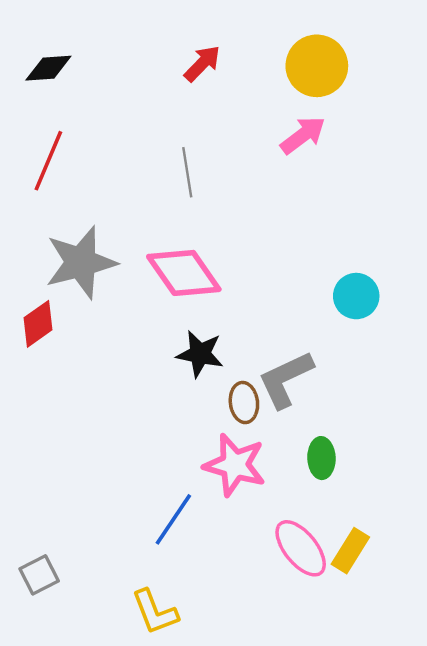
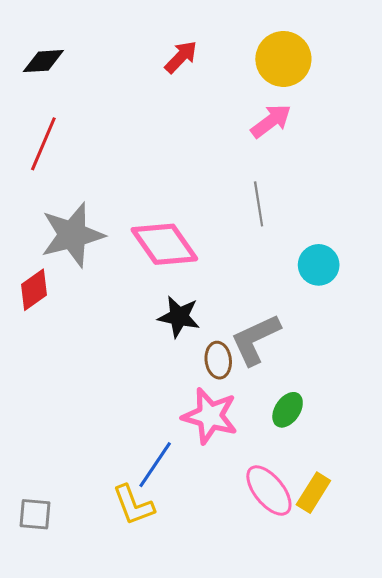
gray line: (187, 172) -> (259, 204), moved
green ellipse: (321, 458) -> (288, 410), turned 36
gray square: (39, 575) -> (35, 514), turned 32
yellow L-shape: (155, 612) -> (133, 505), moved

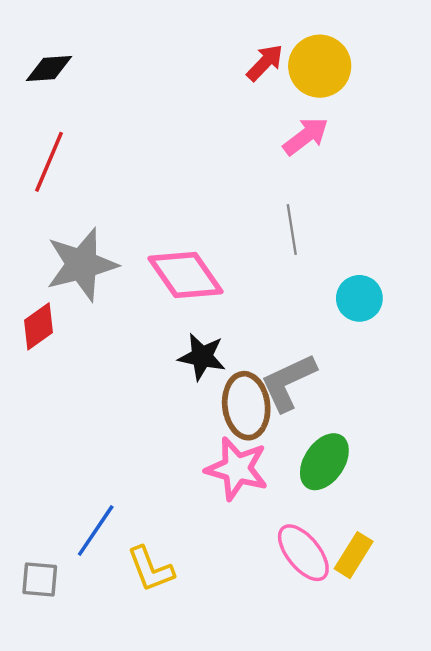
red arrow: (181, 57) -> (265, 63), moved
brown ellipse: (218, 360) -> (246, 406), size x1.6
green ellipse: (288, 410) -> (324, 462), size x1.4
blue line: (155, 465) -> (96, 531), moved

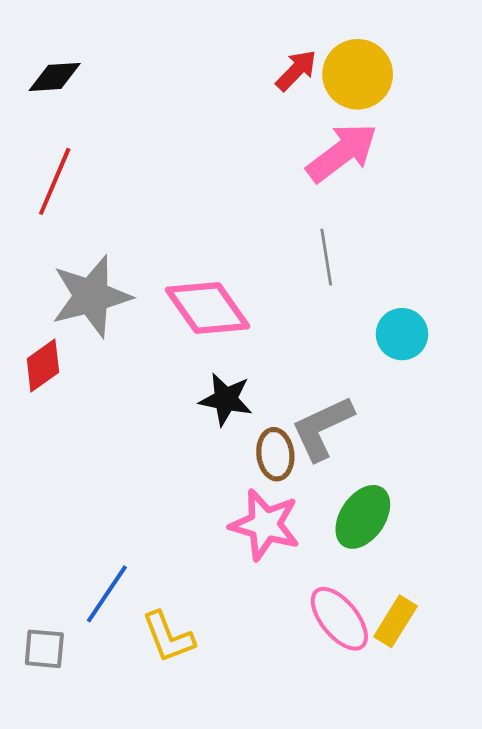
pink arrow: (306, 136) -> (342, 153), size x1.4
brown ellipse: (246, 406) -> (275, 454), size x0.7

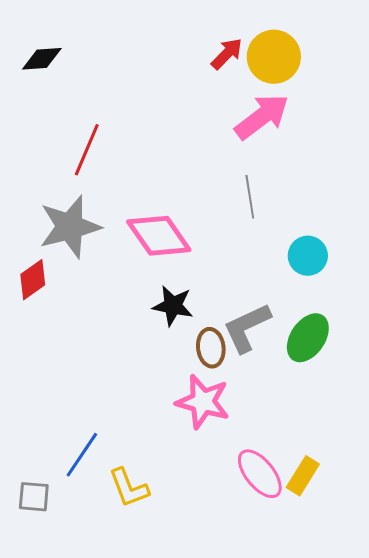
red line: (55, 181) -> (87, 150), moved
green ellipse: (363, 517) -> (308, 338), moved

